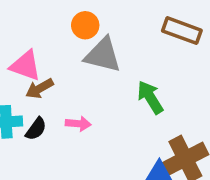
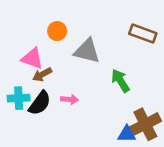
orange circle: (85, 25) -> (57, 31), moved
black semicircle: (36, 129) -> (40, 103), size x1.5

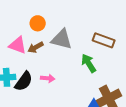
brown rectangle: (143, 34) -> (104, 40), moved
brown arrow: (42, 75) -> (36, 47), moved

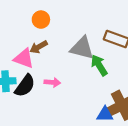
gray triangle: (62, 39) -> (82, 48), moved
pink triangle: (18, 45) -> (24, 58), moved

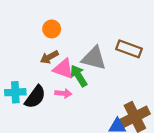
pink triangle: (24, 58) -> (63, 69), moved
green arrow: (99, 65) -> (79, 76), moved

